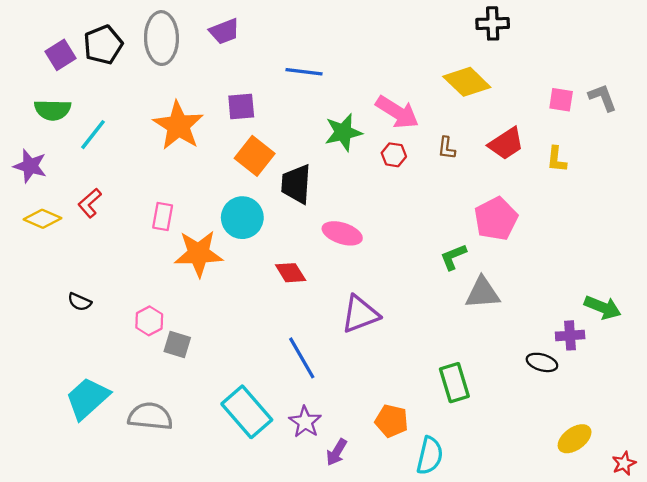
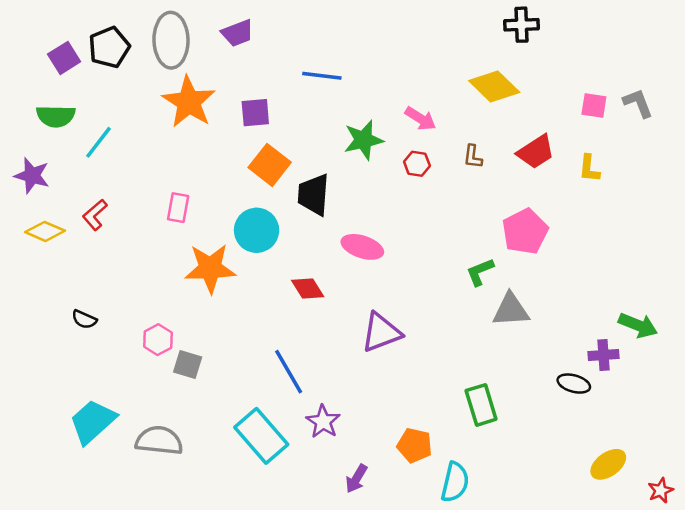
pink arrow: (397, 112) -> (421, 119), size x0.7
orange star: (178, 126) -> (189, 102), moved
pink rectangle: (163, 217) -> (178, 208), moved
blue line: (302, 358) -> (289, 372), moved
purple star: (305, 422) -> (323, 422), moved

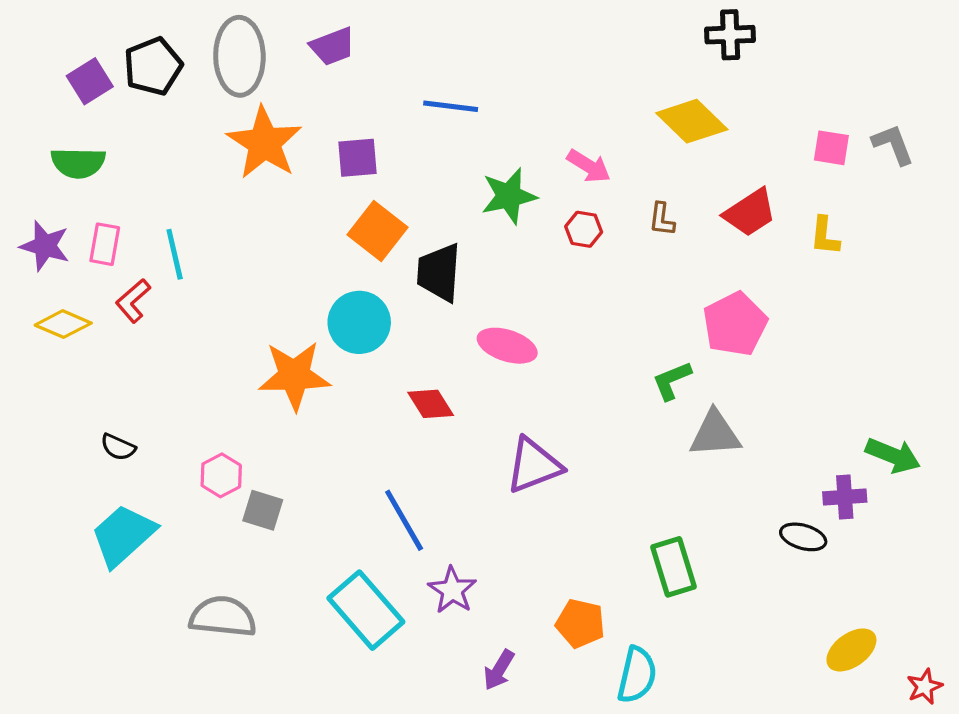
cyan line: (99, 142) -> (175, 254), moved, turned -51
pink rectangle: (178, 208) -> (105, 244), moved
cyan trapezoid: (93, 422) -> (123, 535), moved

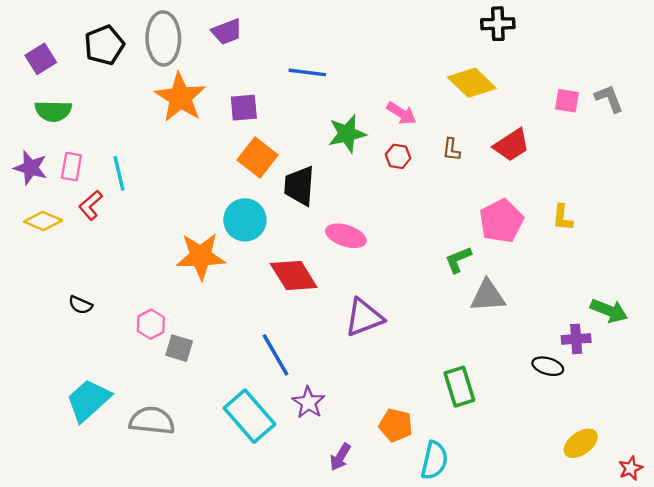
purple square: (90, 81) -> (41, 59), moved
yellow L-shape: (825, 236) -> (563, 218), moved
red diamond: (431, 404) -> (294, 275), size x1.5
cyan trapezoid: (123, 535) -> (88, 400), moved

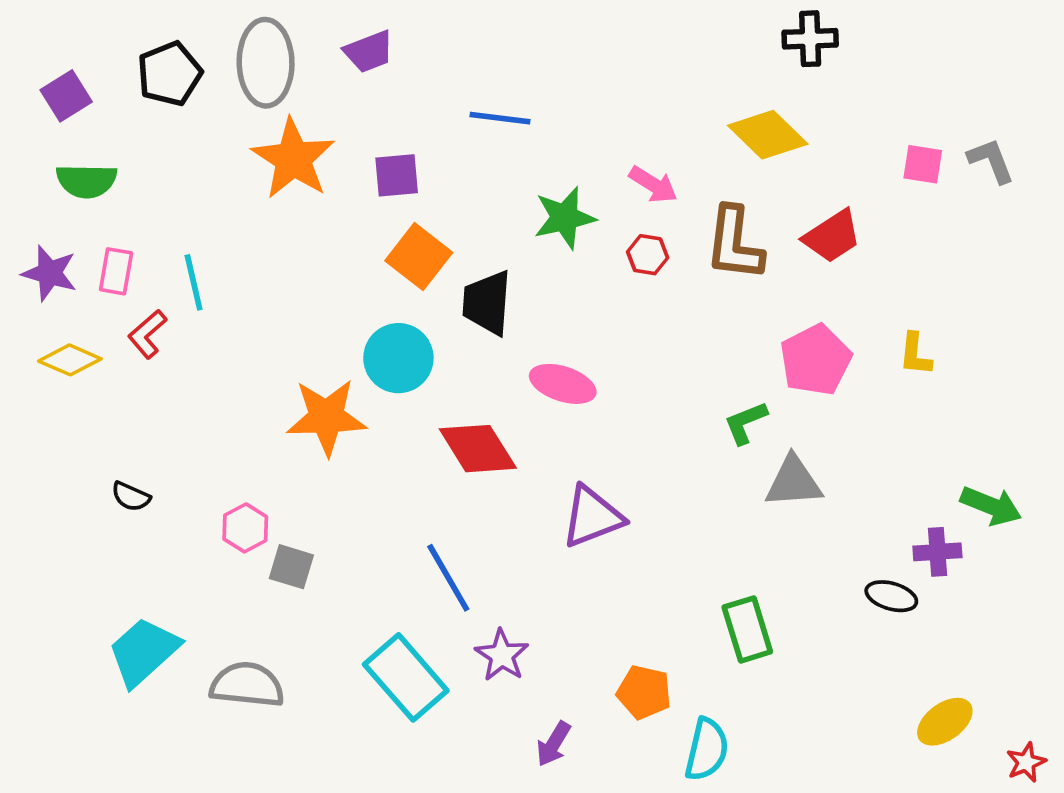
brown L-shape: (451, 150) -> (734, 244), size x2.0

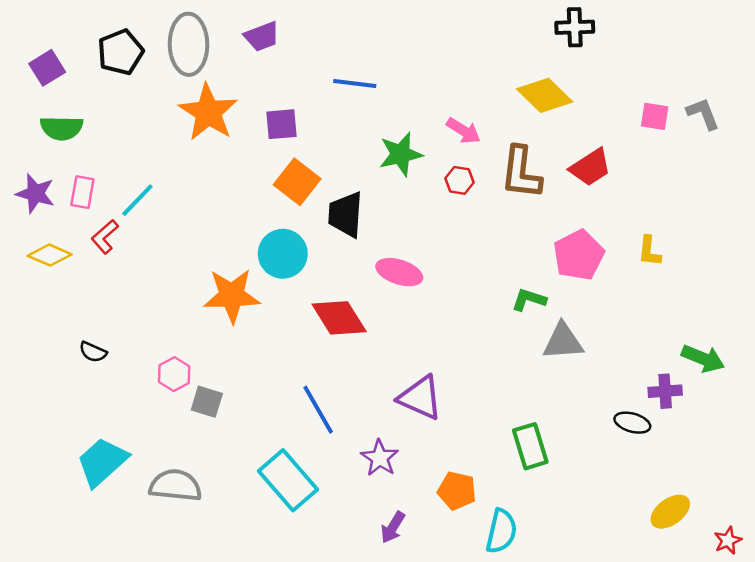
cyan line: (194, 282) -> (137, 200), turned 57
green L-shape: (745, 423) -> (529, 300), turned 40
purple triangle: (592, 517) -> (420, 398), moved, turned 45
purple star: (502, 655) -> (380, 458), moved

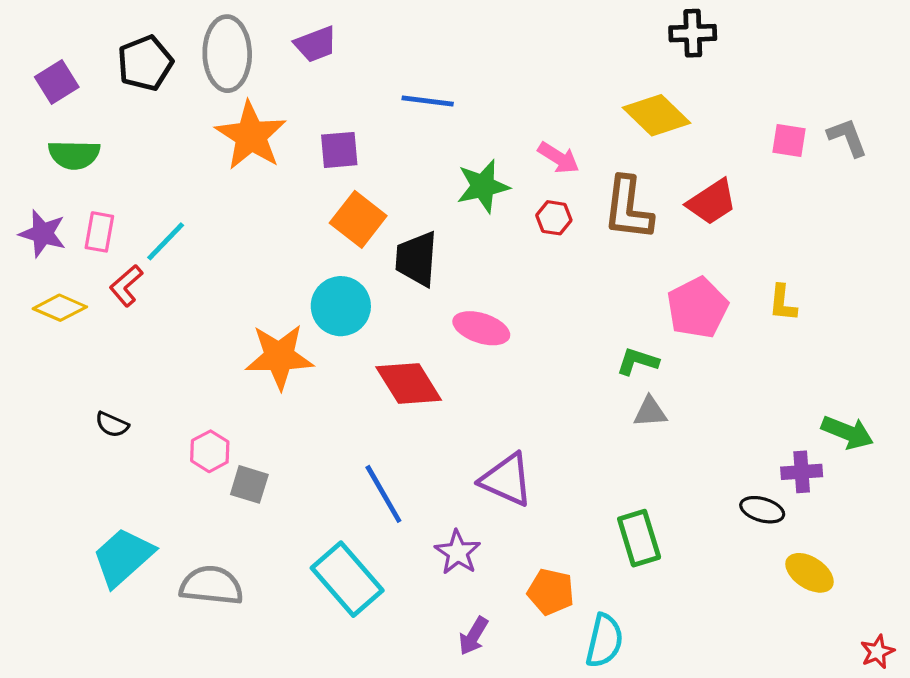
gray triangle: (563, 341) -> (650, 412), moved, size x0.7
yellow ellipse: (670, 512) -> (810, 573), moved, turned 69

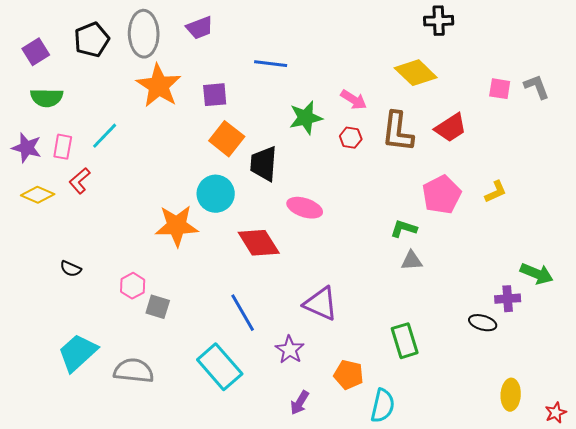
cyan line: (166, 241) -> (105, 136), moved
yellow L-shape: (783, 303) -> (496, 192), turned -120
yellow ellipse: (810, 573) -> (511, 395), moved, turned 60

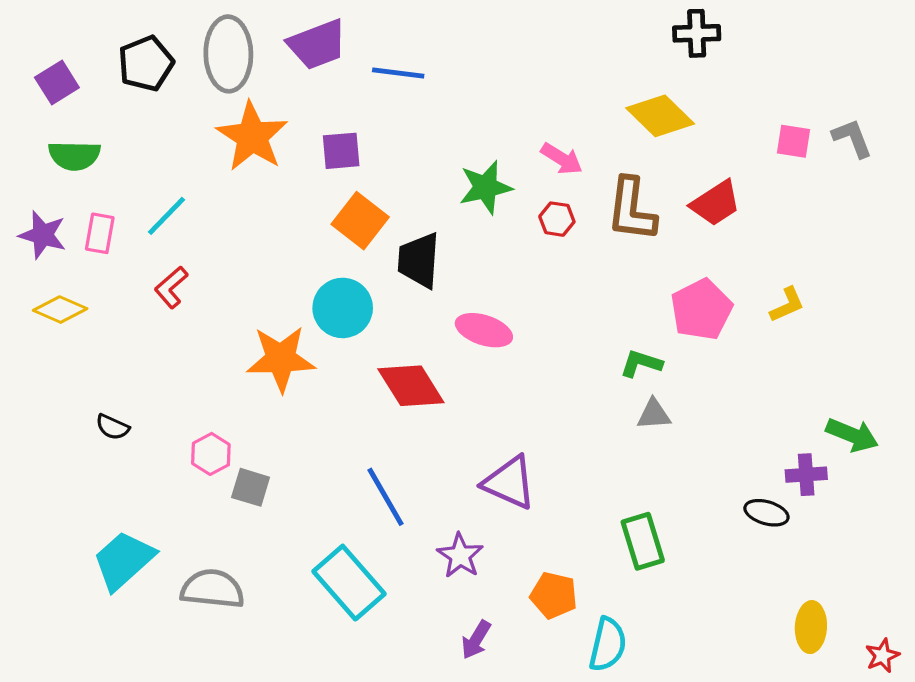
purple trapezoid: (200, 28) -> (317, 44), size x1.4
blue line: (271, 64) -> (398, 73), moved
red L-shape: (80, 181) -> (171, 287), moved

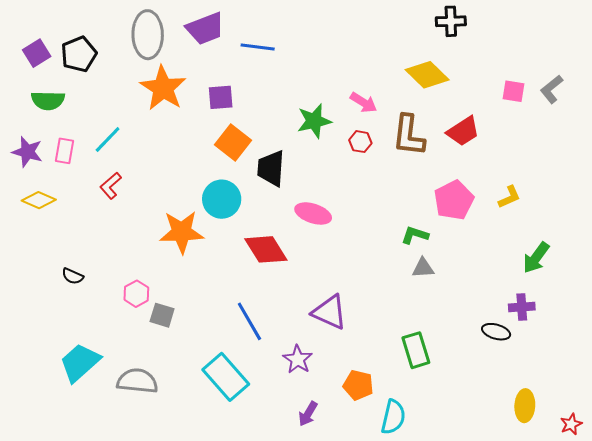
black pentagon: (146, 63) -> (79, 54), moved
gray L-shape: (852, 138) -> (552, 89), turned -108
green arrow: (852, 435) -> (536, 258), moved, turned 104

